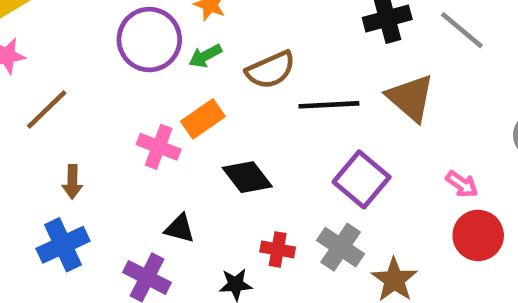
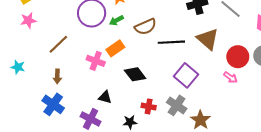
brown line: (47, 109) -> (58, 44), moved
red circle: (478, 235) -> (238, 57), moved
blue cross: (63, 245) -> (53, 104), turned -30

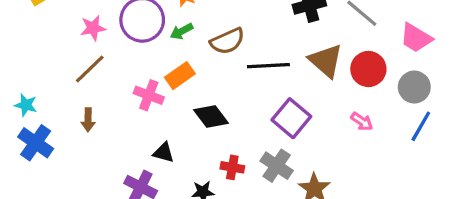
pink star: (28, 20) -> (93, 28), moved
red circle: (238, 57) -> (368, 69), moved
blue cross: (53, 104) -> (36, 143), moved

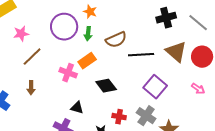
pink star: (93, 28) -> (21, 34), moved
green arrow: (182, 31) -> (88, 34), turned -56

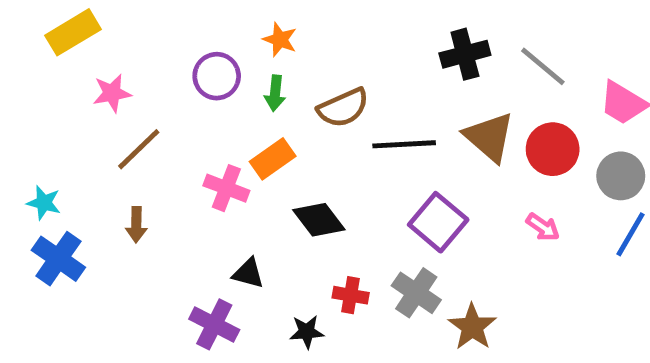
purple circle: (64, 27) -> (217, 76), size x0.7

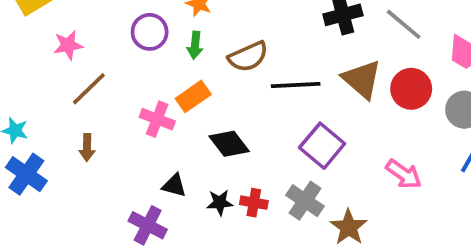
pink arrow: (543, 227) -> (404, 174), moved, size x1.4
black star: (307, 332) -> (220, 203), moved

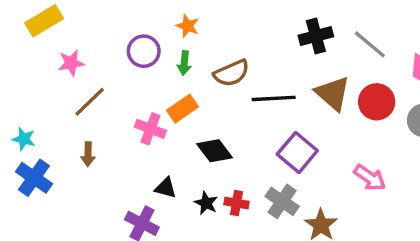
black star: (220, 203) -> (206, 203), turned 30

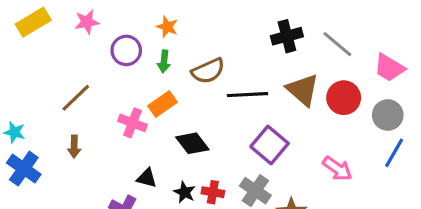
pink star: (71, 63) -> (87, 22), moved

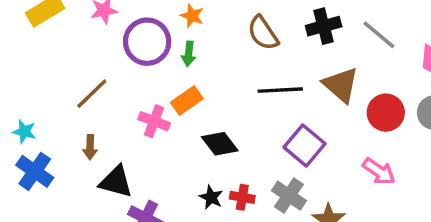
purple circle: (126, 50) -> (147, 42), size x1.4
brown semicircle: (208, 71) -> (263, 33), moved, turned 80
red circle: (344, 98) -> (386, 113), moved
black triangle: (147, 178) -> (116, 182), moved, size x1.5

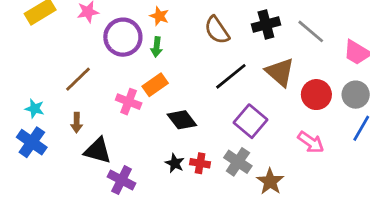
black line: (280, 90) -> (231, 76), turned -36
cyan star: (24, 132) -> (35, 109), moved

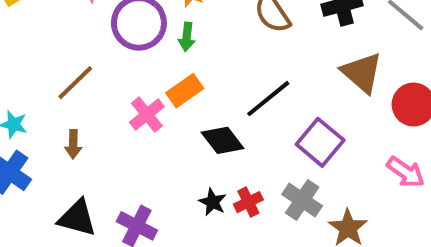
black line: (231, 76) -> (268, 99), moved
pink cross: (129, 102) -> (147, 114), turned 30
black triangle: (98, 151) -> (77, 218), moved
red cross: (200, 163) -> (248, 202), turned -36

